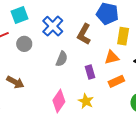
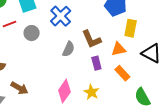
brown L-shape: (84, 34) -> (92, 39), moved, turned -55
orange rectangle: (116, 81) -> (122, 73), turned 70
brown arrow: (15, 82) -> (19, 88), moved

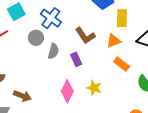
gray circle: (32, 33) -> (36, 38), moved
gray semicircle: (69, 49) -> (53, 51), moved
purple rectangle: (96, 63) -> (76, 59), moved

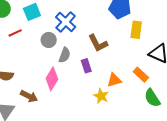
orange triangle: (114, 41) -> (114, 80), moved
orange rectangle: (122, 64) -> (141, 75), moved
pink diamond: (67, 91) -> (52, 79), moved

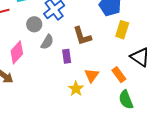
pink diamond: (52, 79) -> (17, 52), moved
orange triangle: (114, 80) -> (92, 75), turned -49

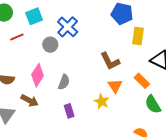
brown L-shape: (82, 36) -> (110, 61), moved
gray semicircle: (47, 42) -> (64, 82), moved
purple rectangle: (67, 56) -> (69, 111), moved

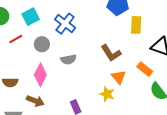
gray circle: (50, 45) -> (42, 44), moved
gray semicircle: (64, 82) -> (68, 59), moved, turned 63

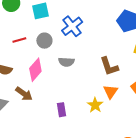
red line: (16, 39) -> (19, 40), moved

